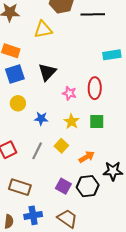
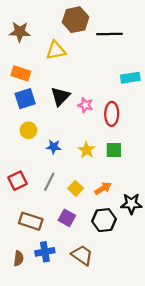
pink star: (69, 93) -> (85, 105), moved
yellow square: (61, 146) -> (76, 188), moved
purple square: (63, 186) -> (67, 218), moved

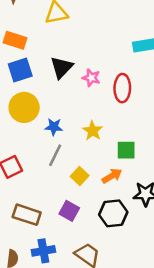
yellow circle: (28, 130) -> (24, 107), size x1.5
green square: (114, 150) -> (126, 150), moved
gray line: (49, 182) -> (55, 155), moved

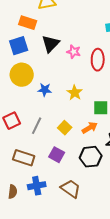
orange rectangle: (15, 40) -> (28, 23), moved
gray line: (55, 155) -> (37, 126), moved

